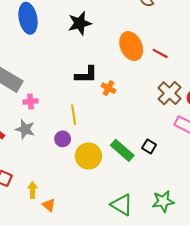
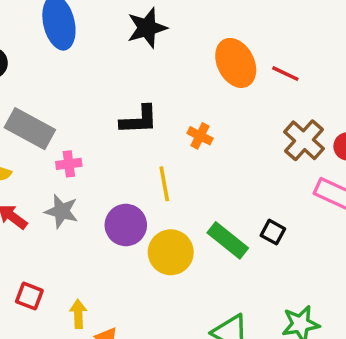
black L-shape: (86, 75) -> (139, 120), moved
yellow line: (74, 115) -> (164, 184), moved
purple circle: (63, 139) -> (126, 225), size x1.5

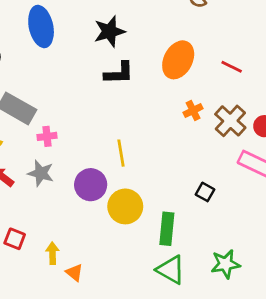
orange ellipse: (236, 63) -> (178, 60), turned 54
red line: (285, 74) -> (232, 67), moved
black L-shape: (139, 120) -> (119, 73), moved
orange cross: (200, 136) -> (193, 111), moved, turned 36
green rectangle: (228, 240) -> (167, 229), moved, turned 56

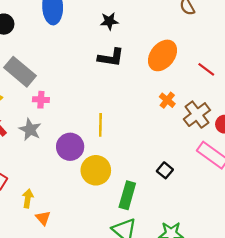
black star: (109, 31) -> (109, 21), size x0.7
orange cross: (193, 111) -> (167, 100), turned -35

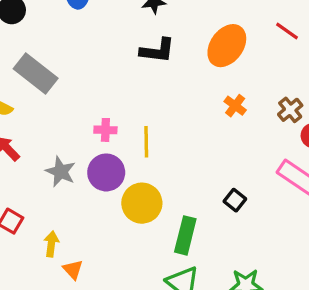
red line: (206, 69) -> (287, 31), moved
pink cross: (41, 100) -> (105, 130), moved
brown cross: (197, 115) -> (290, 110), moved, size x0.7
gray star: (30, 130) -> (61, 172), moved

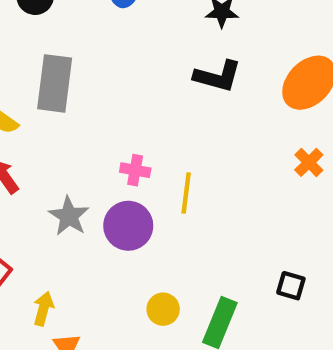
gray rectangle: (36, 73) -> (55, 83), turned 51
black square: (235, 200) -> (291, 286), turned -30
yellow circle: (142, 203) -> (163, 309), moved, size x0.6

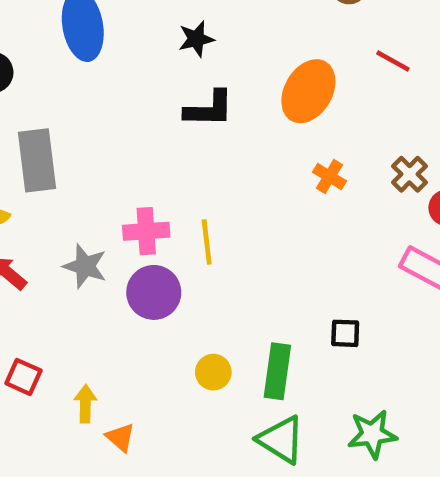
pink cross: (135, 170) -> (146, 231), size x1.4
gray star: (69, 216) -> (85, 266), moved
black square: (291, 286) -> (345, 333), moved

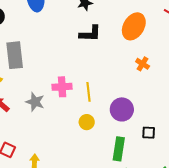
purple circle: (154, 292) -> (122, 109), moved
yellow circle: (213, 372) -> (87, 122), moved

